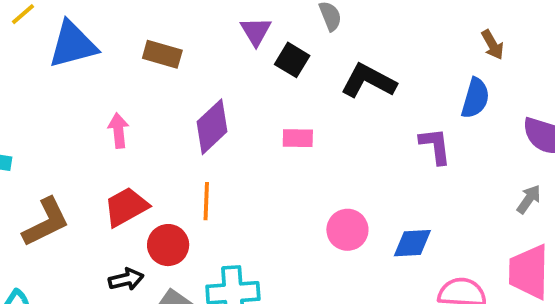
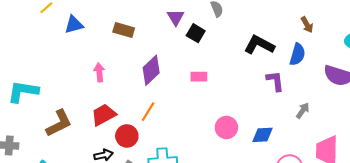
blue triangle: (73, 45) -> (74, 25), size x0.7
black L-shape: (368, 81) -> (259, 45), moved
gray arrow: (529, 199) -> (303, 111), moved
orange line: (206, 201) -> (148, 112), turned 30

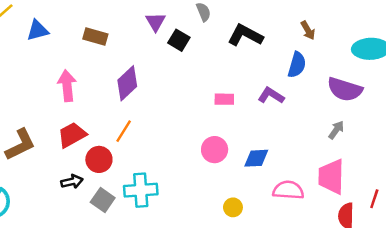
black L-shape: (259, 45) -> (245, 35), moved
pink arrow: (99, 72) -> (67, 86), size x1.4
pink rectangle: (199, 77) -> (224, 99), moved
purple L-shape: (275, 81) -> (271, 96), turned -50
gray arrow: (303, 111) -> (336, 130), moved

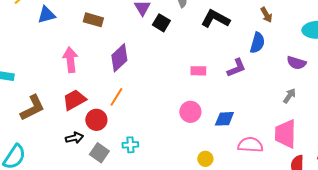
purple semicircle: (345, 89) -> (296, 63), size x0.7
purple L-shape: (271, 96) -> (236, 68), turned 125
cyan cross: (141, 190) -> (130, 145), size x0.6

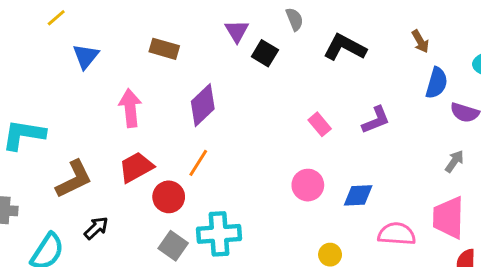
blue triangle: (46, 15) -> (86, 56), moved, turned -36
blue semicircle: (257, 43) -> (437, 83), moved
pink rectangle: (198, 71) -> (320, 124), turned 49
black arrow: (74, 138) -> (96, 228), moved, turned -30
cyan cross: (130, 145) -> (219, 234), size x1.8

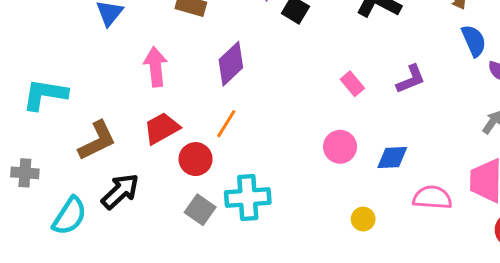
blue semicircle: (437, 83) -> (474, 41), turned -40
black arrow: (96, 228) -> (120, 191), size x1.5

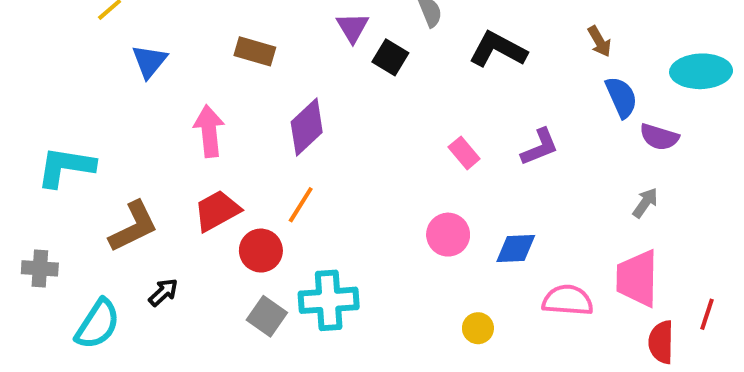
black arrow: (120, 191) -> (163, 292), size x0.6

